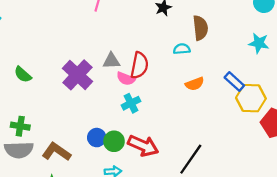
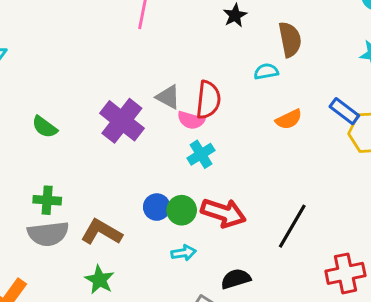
gray triangle: (111, 61) -> (168, 97), turned 36

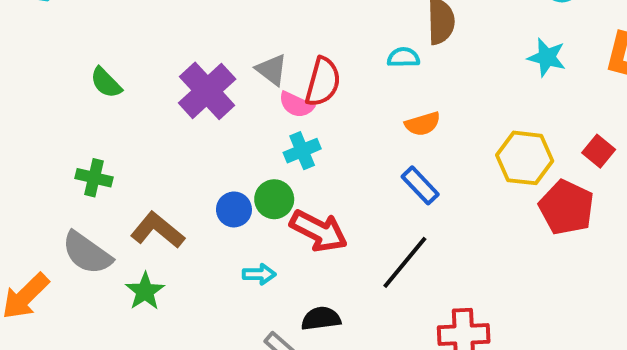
blue rectangle: (344, 111) -> (420, 185), moved
green circle: (182, 210) -> (274, 199), moved
gray semicircle: (48, 234) -> (87, 253), moved, turned 33

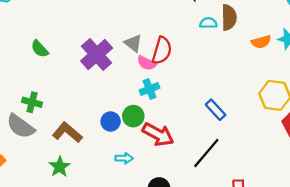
cyan semicircle: (404, 57) -> (208, 23), moved
orange semicircle: (423, 124) -> (261, 42), moved
gray semicircle: (87, 253) -> (21, 126), moved

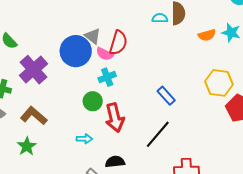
purple cross: (97, 54) -> (33, 70), moved
blue circle: (111, 121) -> (76, 51), moved, size x1.8
red arrow: (158, 134) -> (115, 118), turned 48

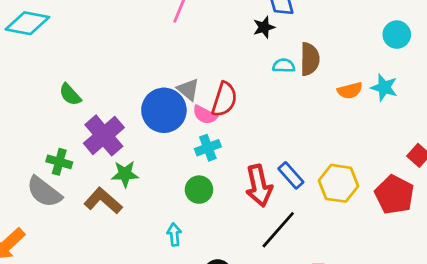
yellow hexagon: (219, 83) -> (338, 183), moved
green circle: (93, 101) -> (199, 190), moved
red arrow: (115, 118) -> (259, 186), moved
cyan arrow: (84, 139) -> (174, 235), turned -98
green star: (27, 146) -> (125, 174), moved, turned 30

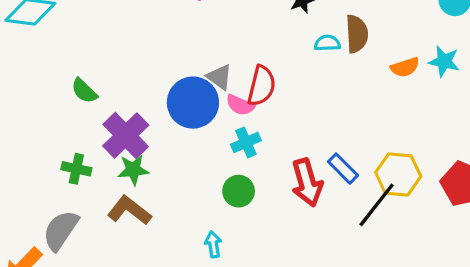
green star: (125, 174) -> (133, 170), moved
gray semicircle: (44, 192) -> (61, 230), moved, turned 90
black line: (278, 230) -> (377, 205), moved

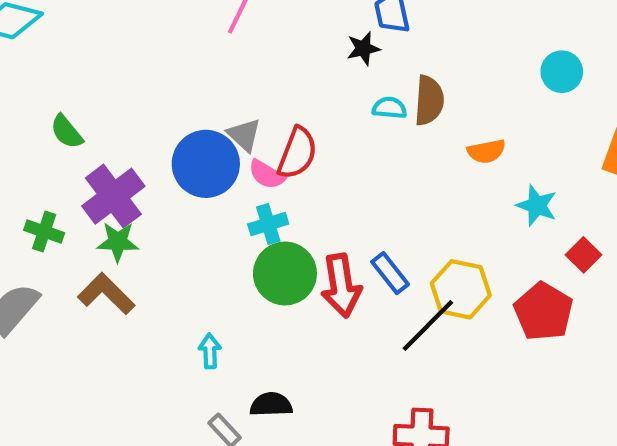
cyan star: (444, 61) -> (537, 205), moved
green circle: (239, 191) -> (285, 274), moved, size x1.5

